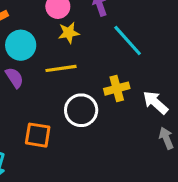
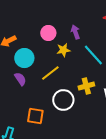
yellow star: (69, 33) -> (63, 50), moved
yellow line: (61, 68) -> (50, 73), turned -30

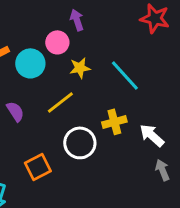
purple arrow: (75, 32) -> (77, 20), moved
cyan circle: (24, 58) -> (30, 63), moved
orange square: (35, 116) -> (38, 167), turned -36

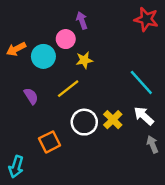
cyan line: (125, 75) -> (141, 82), moved
yellow cross: (114, 122) -> (113, 120), moved, turned -30

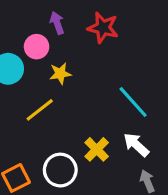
red star: (146, 19) -> (103, 28), moved
white circle: (84, 122) -> (60, 170), moved

